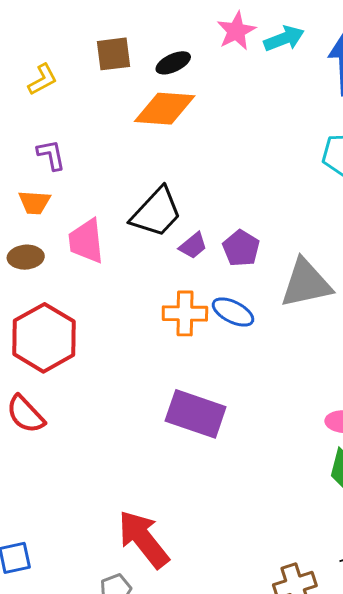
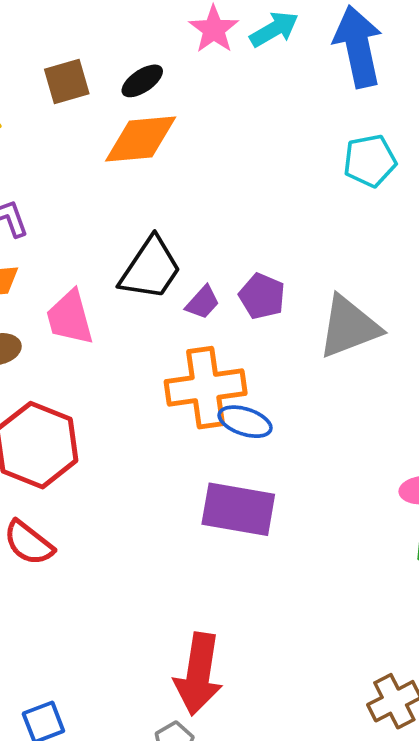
blue ellipse: (233, 312) -> (245, 422), moved
orange cross: (185, 313) -> (206, 388), size x1.4
red arrow: (143, 539) -> (198, 674), turned -124

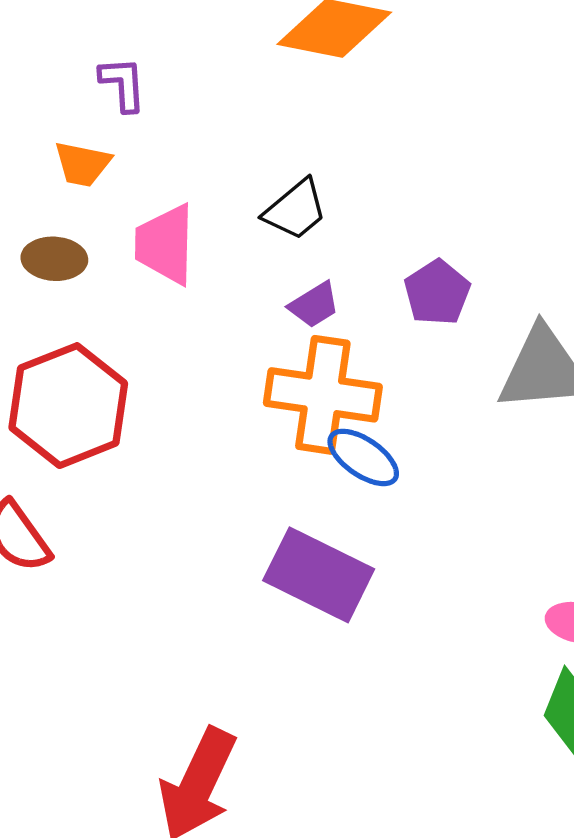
black trapezoid: (150, 269) -> (295, 210), size x0.7
purple trapezoid: (202, 302) -> (314, 305), moved

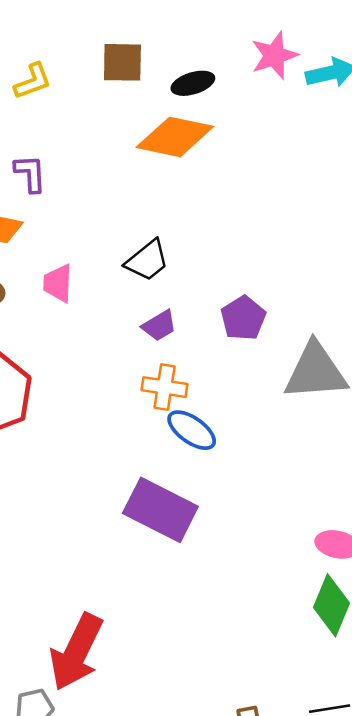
pink trapezoid: (165, 244) -> (58, 283), size x0.7
orange cross: (323, 395) -> (165, 387), size x0.6

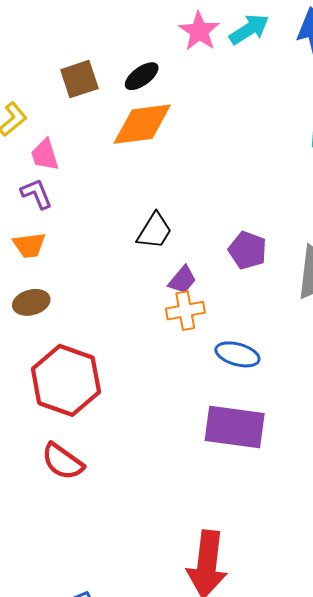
pink trapezoid: (58, 283) -> (45, 155), moved
orange cross: (165, 387) -> (185, 311), moved

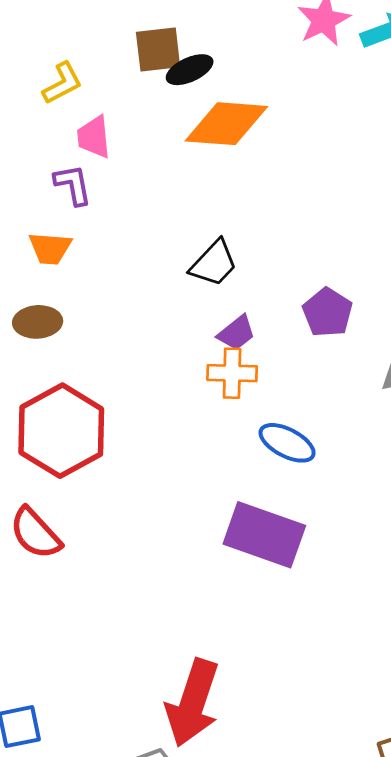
black ellipse: (142, 76) -> (190, 70), moved

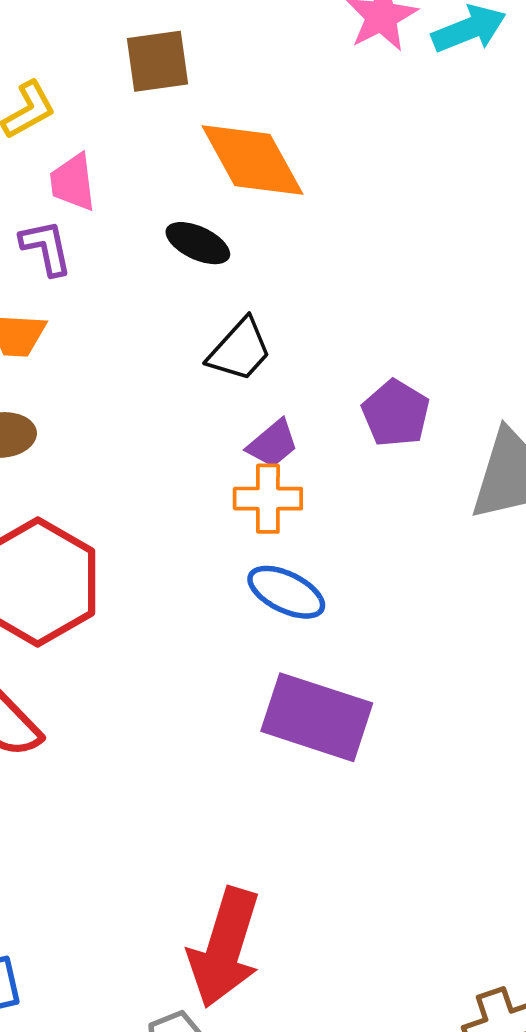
black ellipse: (190, 70) -> (198, 243), moved, turned 51
orange diamond: (226, 124) -> (252, 160), turned 58
blue ellipse: (287, 443) -> (286, 592), moved

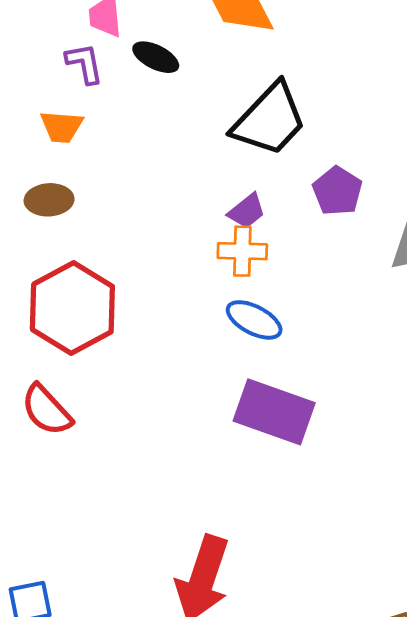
black ellipse: (198, 243) -> (156, 57), moved
black trapezoid: (240, 350) -> (270, 120), moved, size x1.6

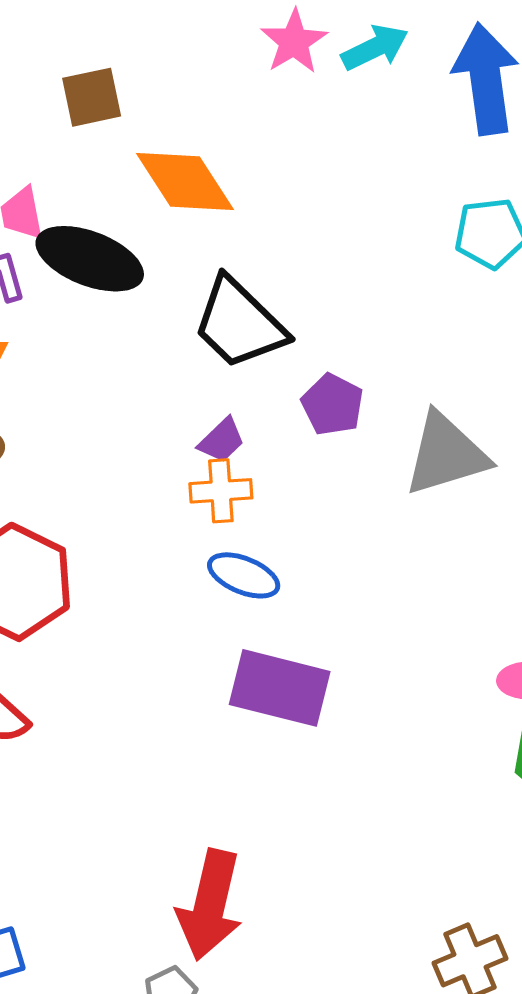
black ellipse: (156, 57) -> (90, 259), size x1.8
black trapezoid: (270, 120) -> (239, 323), turned 96

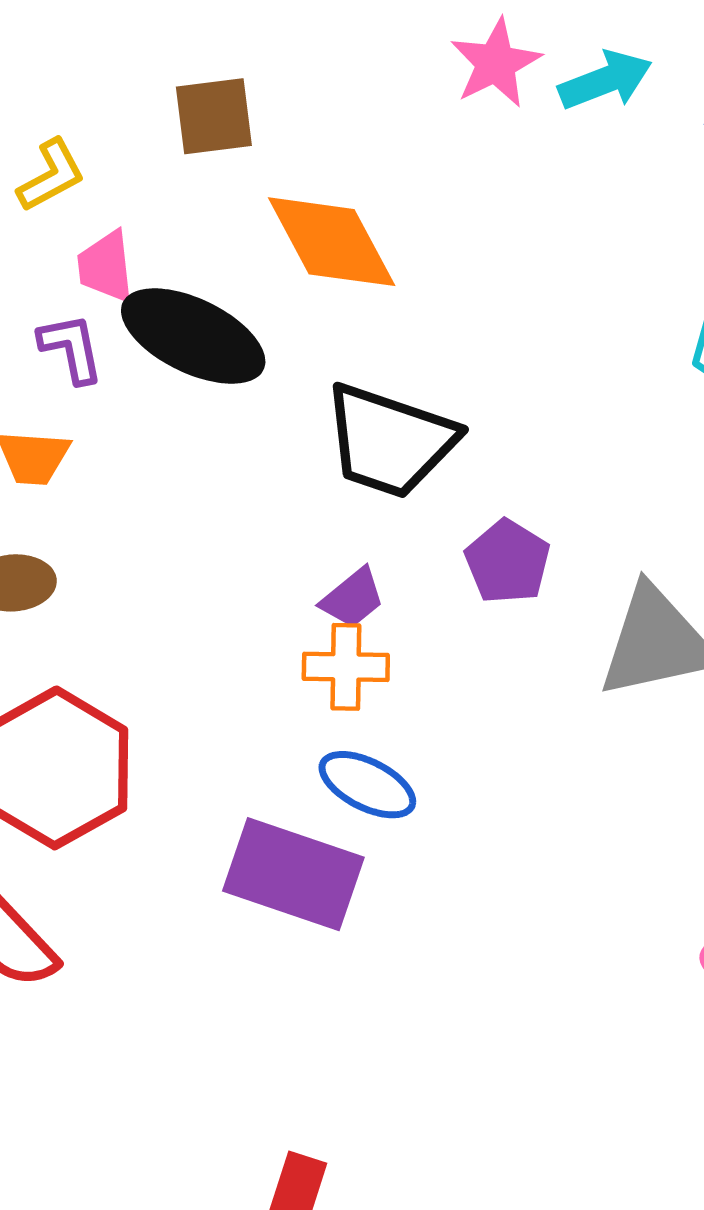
black trapezoid: (239, 323) -> (390, 441), turned -30
purple rectangle: (280, 688) -> (293, 874), moved

